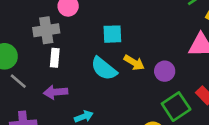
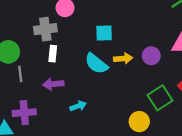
yellow arrow: (134, 63) -> (123, 58), turned -36
purple circle: (165, 71) -> (151, 56), moved
gray line: (18, 81) -> (20, 74), turned 42

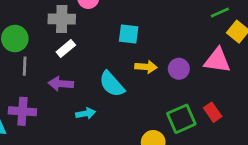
white rectangle: (53, 54) -> (66, 49), turned 35
cyan semicircle: (96, 64) -> (112, 84), moved

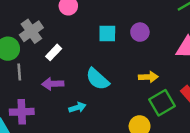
gray cross: (62, 19) -> (31, 31), moved, turned -30
yellow arrow: (146, 67) -> (148, 77), moved
purple circle: (179, 69) -> (140, 32), moved

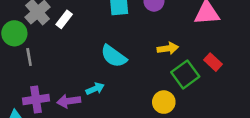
white rectangle: (54, 52) -> (64, 19), moved
purple arrow: (53, 84) -> (69, 101), moved

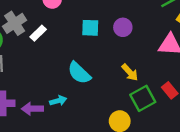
yellow arrow: (168, 48) -> (130, 72), turned 48

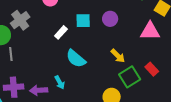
white rectangle: (38, 33) -> (61, 32), moved
cyan arrow: (58, 101) -> (60, 82), turned 80

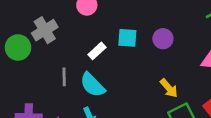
gray line: (11, 54) -> (64, 77), moved
cyan semicircle: (76, 59) -> (92, 85), moved

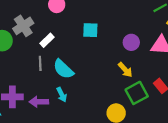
purple circle: (163, 39) -> (131, 42), moved
white rectangle: (97, 51) -> (47, 40), moved

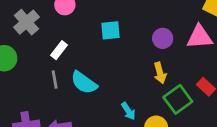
gray cross: (23, 26) -> (26, 22), moved
yellow arrow: (125, 70) -> (160, 73), turned 35
cyan arrow: (62, 95) -> (128, 111), moved

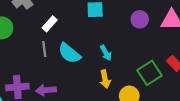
yellow arrow: (160, 73) -> (105, 79), moved
cyan arrow: (128, 111) -> (106, 53), moved

